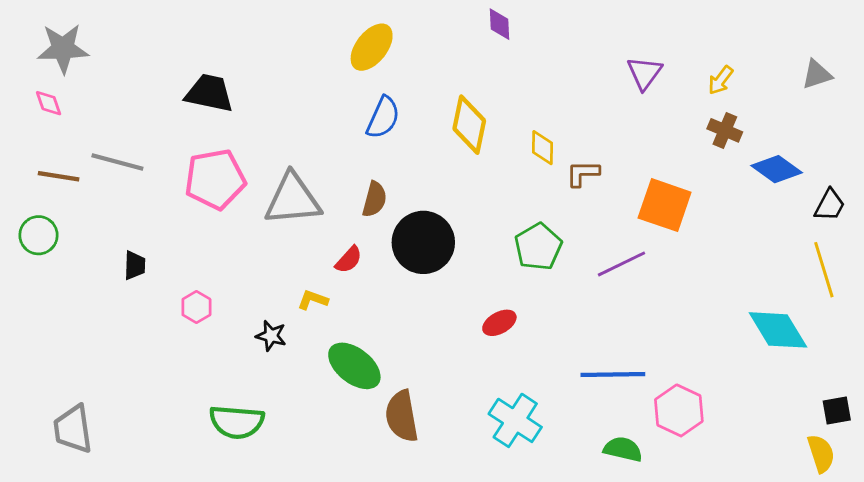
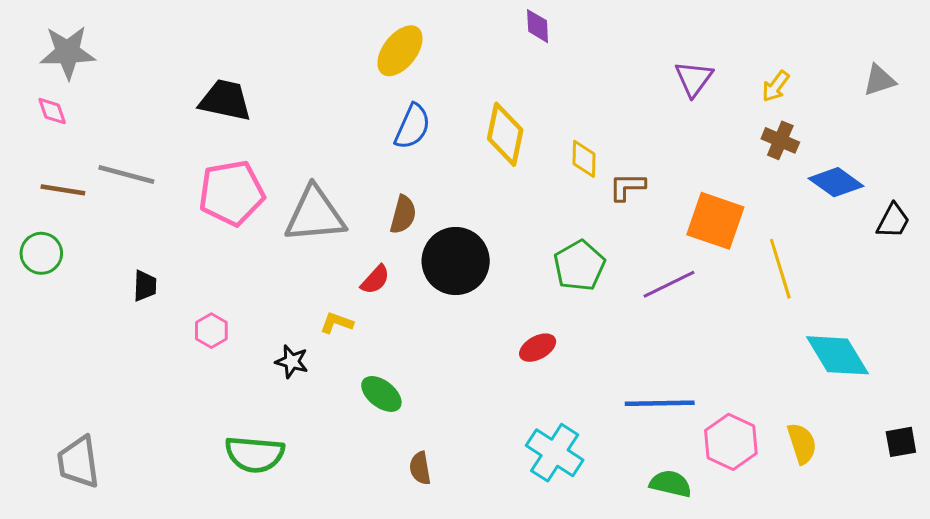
yellow line: (824, 270) -> (780, 269), moved
green ellipse: (354, 366) -> (381, 394), size x0.7
brown semicircle: (402, 416) -> (420, 468), moved, size x0.6
yellow semicircle: (821, 453) -> (802, 443), moved

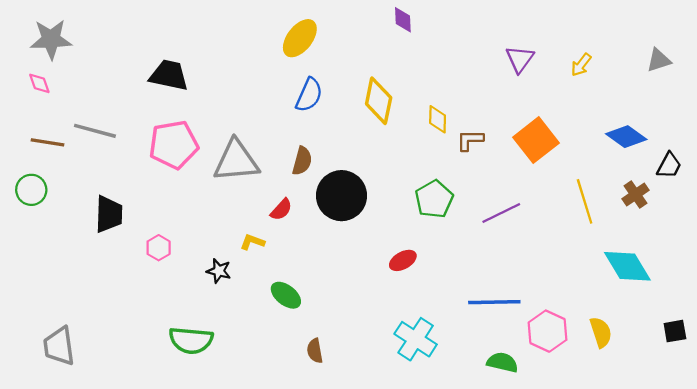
brown cross: (780, 140) -> (636, 194), moved, turned 32
orange square: (715, 221) -> (536, 140), moved, turned 33
black trapezoid: (145, 286) -> (109, 214), size x1.6

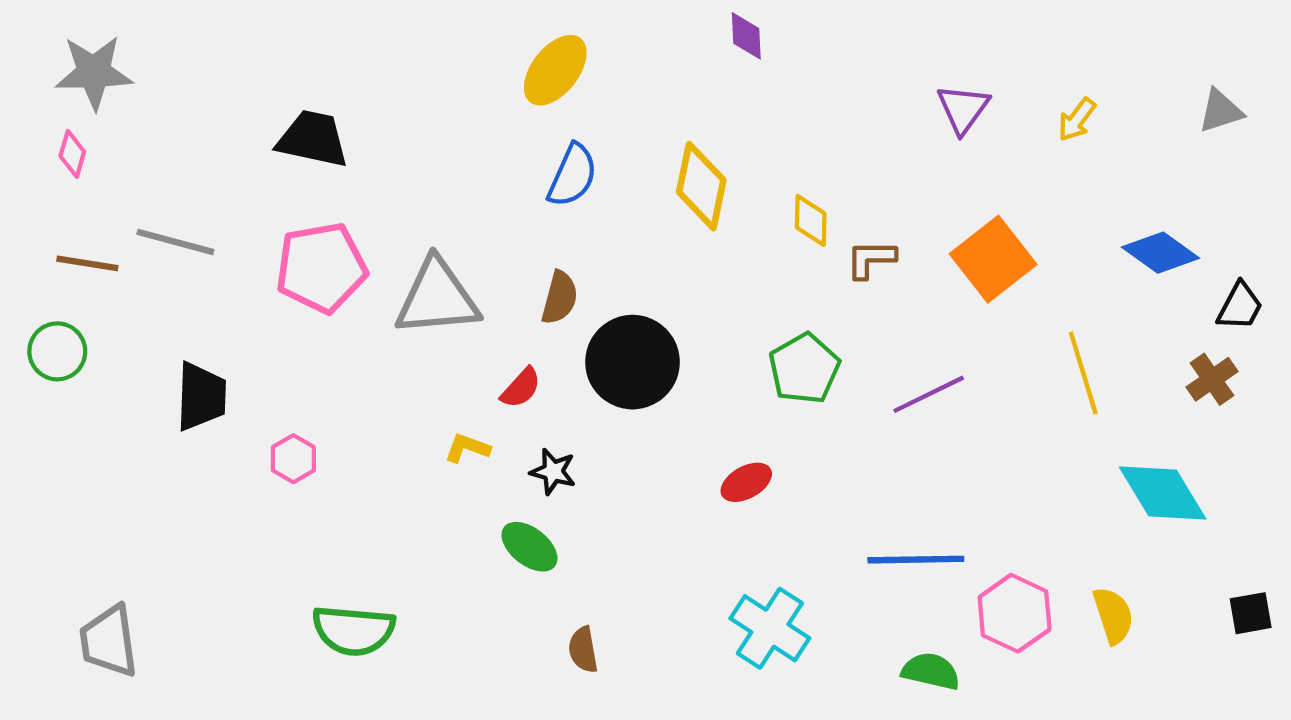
pink diamond: (39, 83) -> (72, 154), turned 35
brown cross: (636, 194) -> (1212, 379), moved
black star: (219, 271) -> (553, 472), moved

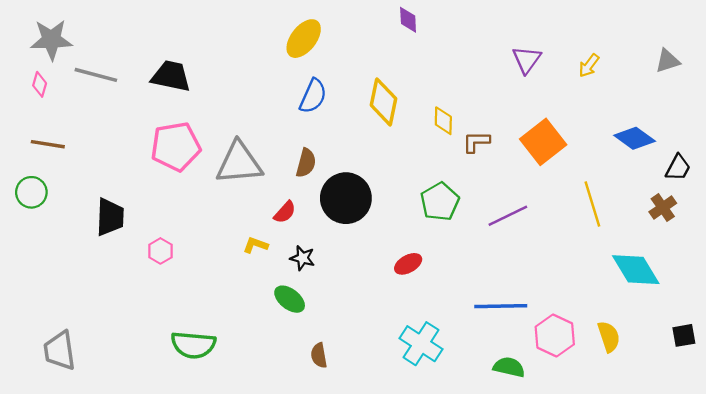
gray line: (175, 242) -> (96, 75), moved

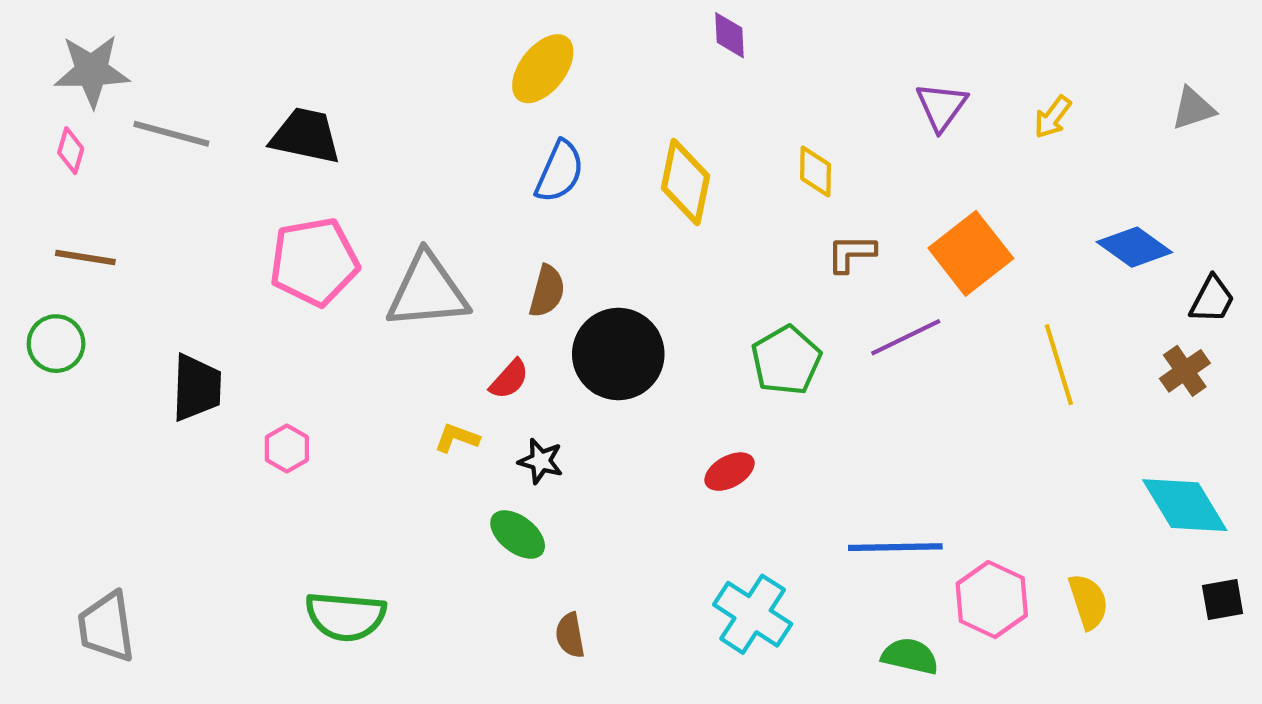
yellow diamond: (443, 121) -> (816, 172), moved
purple line: (508, 216) -> (906, 337), moved
cyan diamond: (636, 270) -> (1185, 505), moved

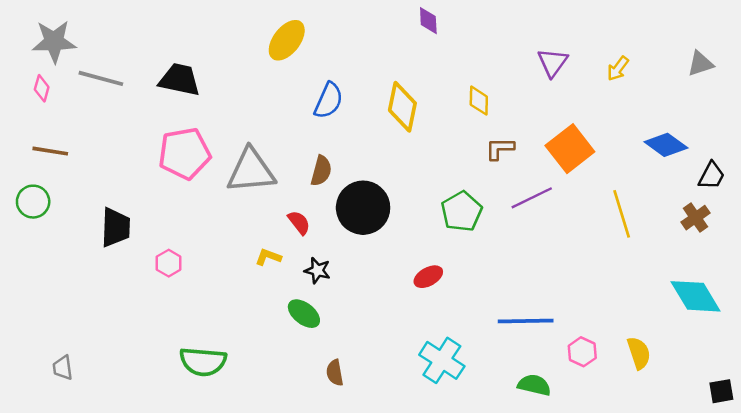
yellow ellipse: (543, 69) -> (287, 40), moved
red semicircle: (509, 379) -> (299, 222), turned -80
pink hexagon: (992, 600) -> (582, 352), size x0.7
black square: (1223, 600) -> (721, 391), moved
gray trapezoid: (106, 627) -> (63, 368), size x0.6

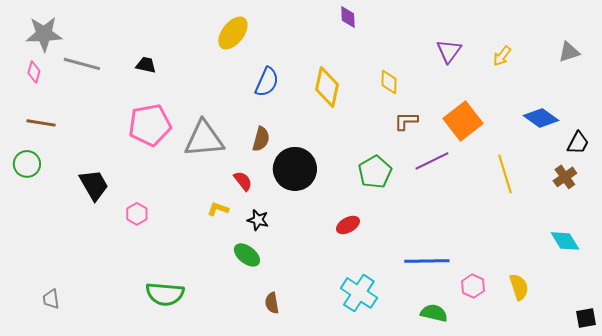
black trapezoid: (180, 80) -> (146, 65), size x0.6
black trapezoid: (116, 227) -> (94, 185), turned -32
cyan diamond: (696, 296) -> (565, 241), size x0.7

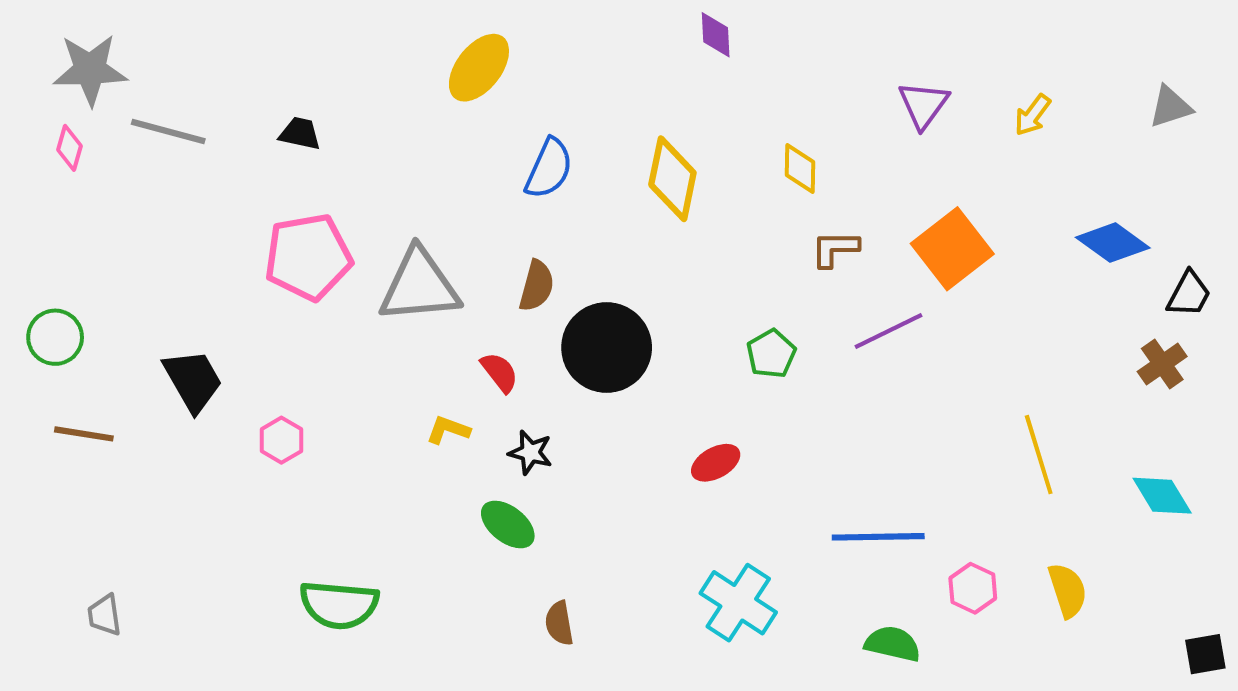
brown line: (41, 123) -> (84, 434), moved
green pentagon: (375, 172) -> (771, 354), size x0.7
yellow line: (505, 174) -> (1039, 455), moved

